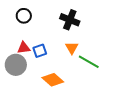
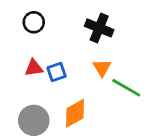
gray circle: (16, 65) -> (34, 120), moved
orange diamond: (53, 80) -> (75, 113), turned -70

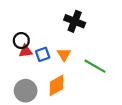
black circle: (34, 22) -> (21, 41), moved
orange triangle: (102, 68) -> (64, 54), moved

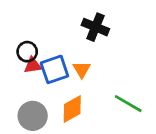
blue square: (43, 54) -> (54, 69), size x1.5
green line: (95, 66) -> (128, 104), moved

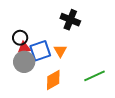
green line: (128, 104) -> (94, 76), turned -55
gray circle: (33, 116) -> (24, 62), moved

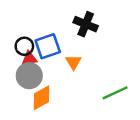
blue square: (40, 51) -> (48, 46), moved
orange diamond: (53, 80) -> (42, 98), moved

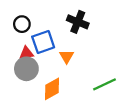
black circle: (24, 46) -> (22, 24), moved
orange diamond: (42, 98) -> (52, 89), moved

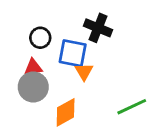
black circle: (22, 24) -> (40, 38), moved
blue square: (43, 42) -> (73, 53), moved, turned 30

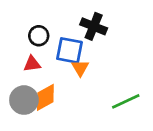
gray circle: (33, 87) -> (24, 100), moved
orange diamond: (66, 112) -> (45, 97), moved

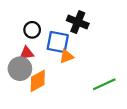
orange triangle: (80, 68) -> (67, 56), turned 40
gray circle: (24, 100) -> (20, 69), moved

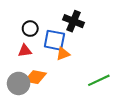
gray circle: (20, 69) -> (19, 83), moved
orange diamond: (38, 81) -> (35, 77), turned 40

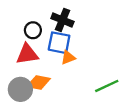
black cross: (73, 21) -> (62, 20), moved
red triangle: (25, 51) -> (27, 54), size x1.5

